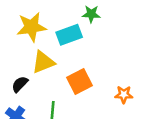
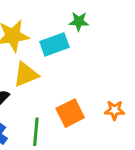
orange square: (80, 82) -> (70, 113), moved

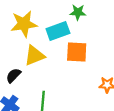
orange square: (70, 113) -> (77, 52), moved, turned 30

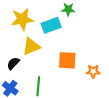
orange square: (77, 52) -> (67, 60), moved

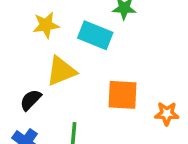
yellow star: (22, 19) -> (46, 25), size x0.7
cyan rectangle: (51, 25) -> (95, 35), turned 42

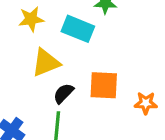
black semicircle: (31, 100) -> (63, 93), moved

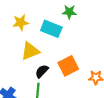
orange square: (104, 85) -> (68, 66), turned -30

